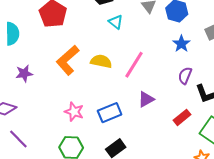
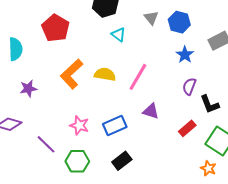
purple triangle: (146, 99) -> (151, 111), turned 48
purple line: (18, 139) -> (46, 144), moved

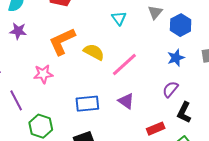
purple star: (28, 88) -> (18, 31), moved
black L-shape: (210, 104) -> (184, 112), turned 30
pink star: (79, 125) -> (43, 74), moved, turned 30

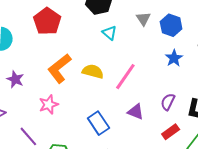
purple star: (18, 31) -> (15, 79), moved, turned 30
purple semicircle: (170, 89) -> (168, 102), moved
blue rectangle: (87, 104) -> (98, 123), turned 75

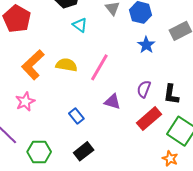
blue rectangle: (98, 123) -> (76, 116), size x0.7
red rectangle: (171, 132) -> (149, 119), size x1.4

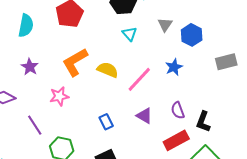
blue star: (146, 45) -> (174, 67), moved
purple semicircle: (144, 89) -> (178, 110), turned -54

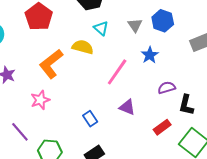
gray triangle: (165, 25) -> (135, 25), moved
yellow semicircle: (108, 70) -> (83, 47), moved
purple semicircle: (178, 110) -> (167, 88), moved, turned 102
red rectangle: (176, 140) -> (162, 127), size x0.7

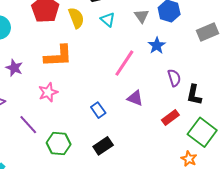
yellow semicircle: (83, 47) -> (76, 18), moved, turned 55
orange L-shape: (51, 64) -> (58, 56), turned -144
purple semicircle: (167, 88) -> (174, 78), turned 90

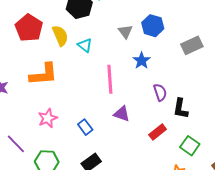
cyan triangle: (108, 20) -> (85, 45), moved
pink line: (124, 63) -> (110, 79), turned -36
pink star: (48, 92) -> (48, 118), moved
green square: (202, 132) -> (190, 146), size x0.7

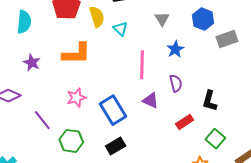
blue hexagon: (153, 26) -> (203, 19), moved
purple semicircle: (160, 92) -> (176, 83), moved
blue rectangle: (85, 127) -> (113, 110), size x1.8

